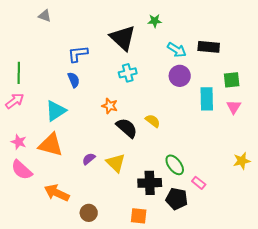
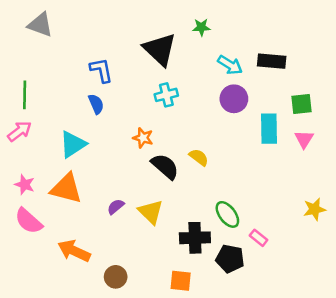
gray triangle: (45, 16) -> (40, 25), moved, size x1.5
blue L-shape: (78, 54) -> (101, 70), turned 85

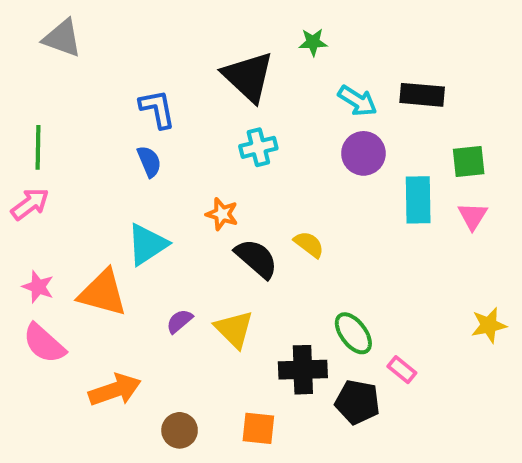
cyan triangle: (73, 144) -> (147, 244), moved
orange arrow: (74, 251) -> (115, 390), turned 136
orange square: (181, 281) -> (258, 428), moved

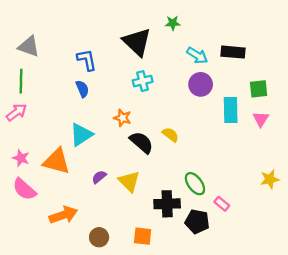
gray triangle: (62, 38) -> (29, 46), moved

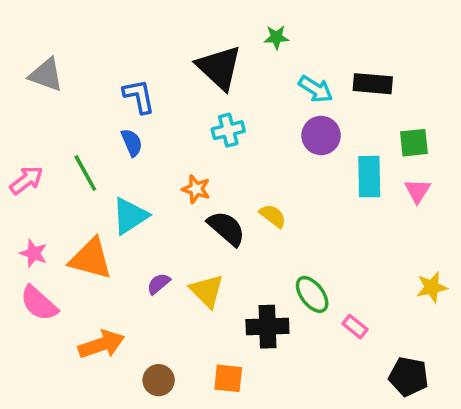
green line: (21, 81) -> (85, 173), moved, turned -30
black pentagon: (197, 222) -> (409, 377), moved

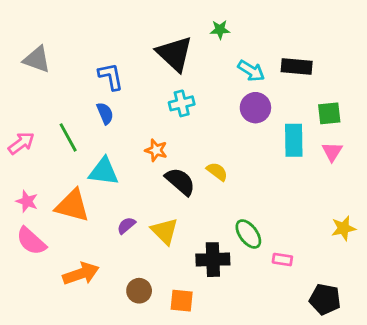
cyan triangle: (130, 216) -> (104, 172), turned 40
pink rectangle: (355, 327) -> (282, 260), turned -30
brown circle: (159, 380) -> (139, 291), moved

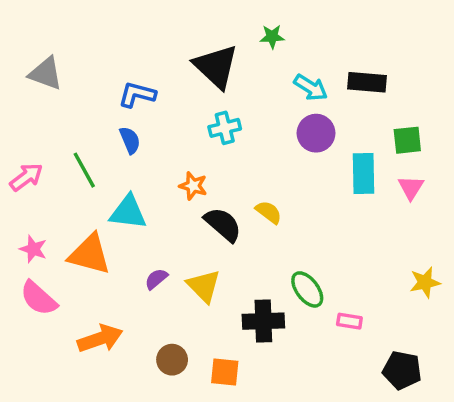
blue L-shape: (111, 76) -> (137, 95), turned -64

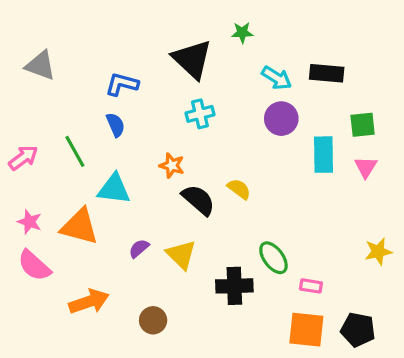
orange square: (225, 372) -> (306, 330), moved, size x1.4

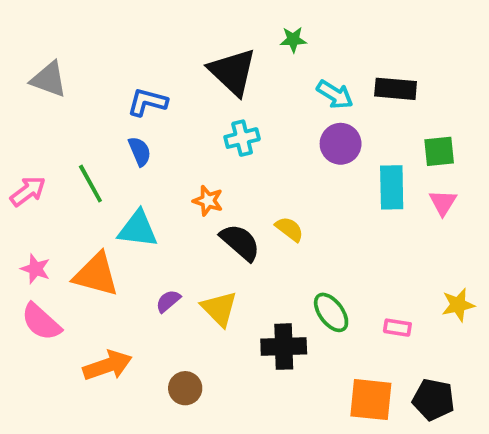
pink rectangle: (311, 286) -> (397, 328), moved

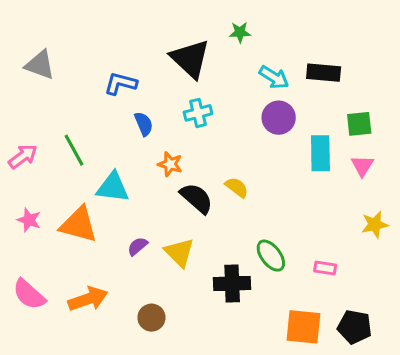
blue semicircle: (140, 151) -> (144, 124), moved
yellow star: (458, 305) -> (375, 225), moved
pink semicircle: (41, 322) -> (29, 294), moved

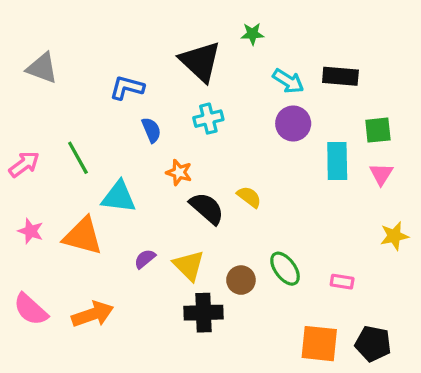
black cross: (232, 283) -> (203, 313), moved
brown circle: (151, 318) -> (241, 280), moved

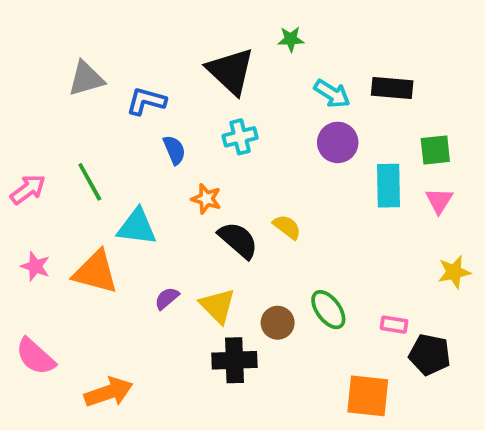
gray triangle: (42, 68) -> (86, 79), moved, turned -36
orange arrow: (93, 314) -> (109, 392), moved
black pentagon: (373, 344) -> (430, 355), moved

